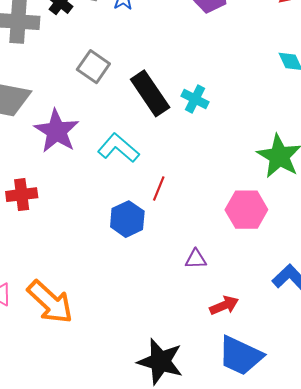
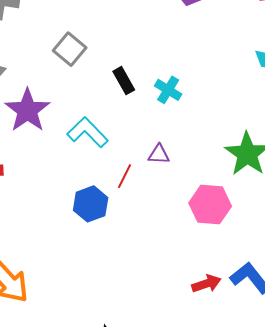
black rectangle: (150, 93) -> (124, 81), size x0.6
purple triangle: (196, 259) -> (159, 154), moved
red arrow: (224, 305) -> (206, 284), moved

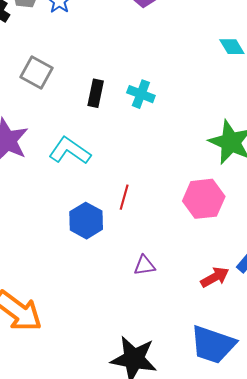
black rectangle: (124, 81) -> (96, 93), turned 52
purple triangle: (159, 154) -> (144, 265), moved
red line: (124, 176) -> (124, 197), moved

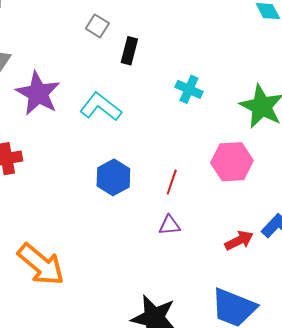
gray square: (37, 72) -> (97, 26), moved, size x0.7
cyan cross: (141, 94) -> (189, 89), moved
red line: (124, 197) -> (172, 182), moved

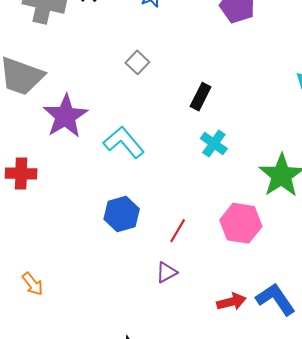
black rectangle: (129, 51) -> (201, 97), moved
purple triangle: (169, 225) -> (166, 272), turned -35
orange arrow: (41, 264) -> (33, 284), size x0.5

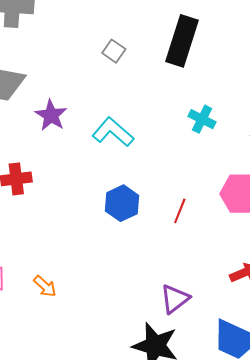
black rectangle: (201, 97) -> (182, 41), moved, size x1.8
purple star: (65, 116) -> (51, 115), size x0.7
purple triangle: (166, 272) -> (175, 299), moved, size x1.4

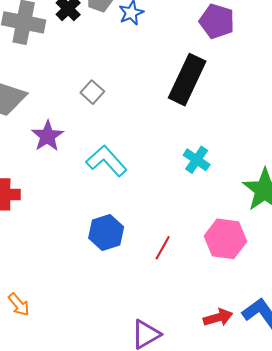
gray square: (114, 51) -> (92, 92), moved

